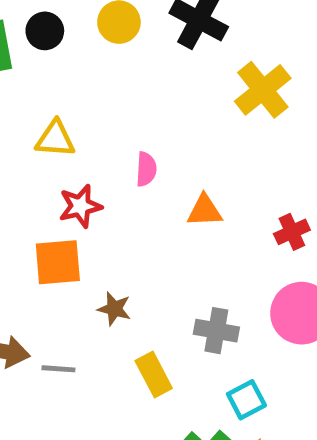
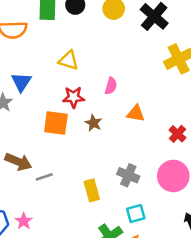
red cross: (292, 232) -> (177, 134), turned -35
brown star: (114, 309) -> (93, 123), moved
gray line: (58, 369) -> (44, 177), turned -35

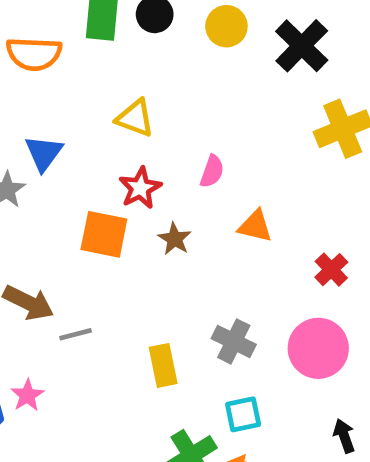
red star: (74, 97) -> (140, 188), turned -30
pink star: (24, 221) -> (27, 395), moved

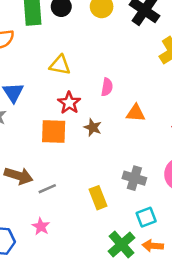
pink star: (27, 395) -> (41, 226), moved

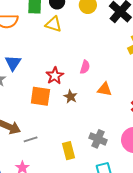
yellow triangle: (60, 65) -> (54, 24), moved

